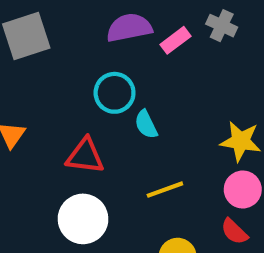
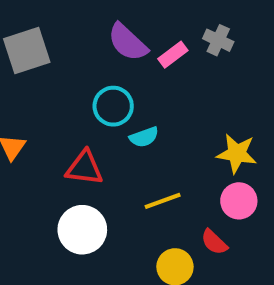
purple semicircle: (129, 28) -> (128, 42), turned -126
cyan semicircle: (146, 124) -> (144, 137), turned -84
red semicircle: (234, 232) -> (214, 242), moved

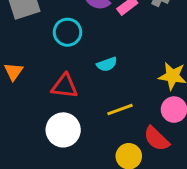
cyan circle: (113, 106) -> (68, 32), moved
red semicircle: (214, 242) -> (156, 139), size x1.4

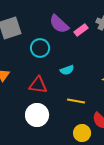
yellow line: (120, 110) -> (76, 101), turned 30

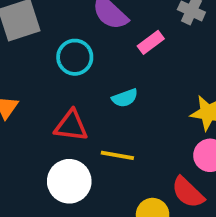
pink rectangle: (81, 30) -> (151, 42), moved
yellow line: (76, 101) -> (117, 155), moved

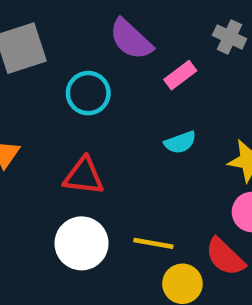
cyan semicircle: (125, 98) -> (180, 142), moved
yellow line: (117, 155) -> (153, 243), moved

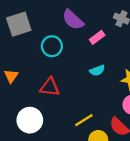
white circle: (81, 243) -> (30, 120), moved
yellow line: (153, 243) -> (84, 120), turned -42

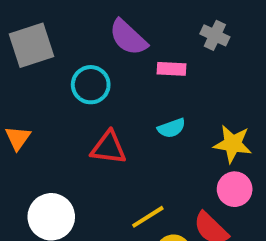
pink rectangle: (97, 37) -> (171, 69), turned 40
red triangle: (50, 87) -> (108, 148), moved

